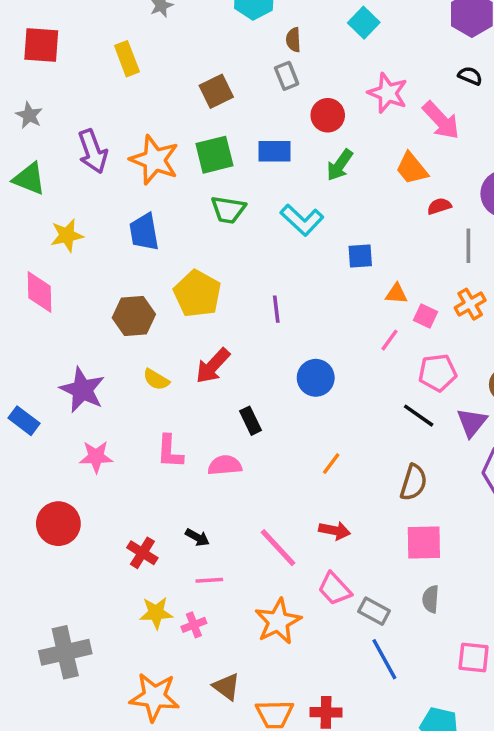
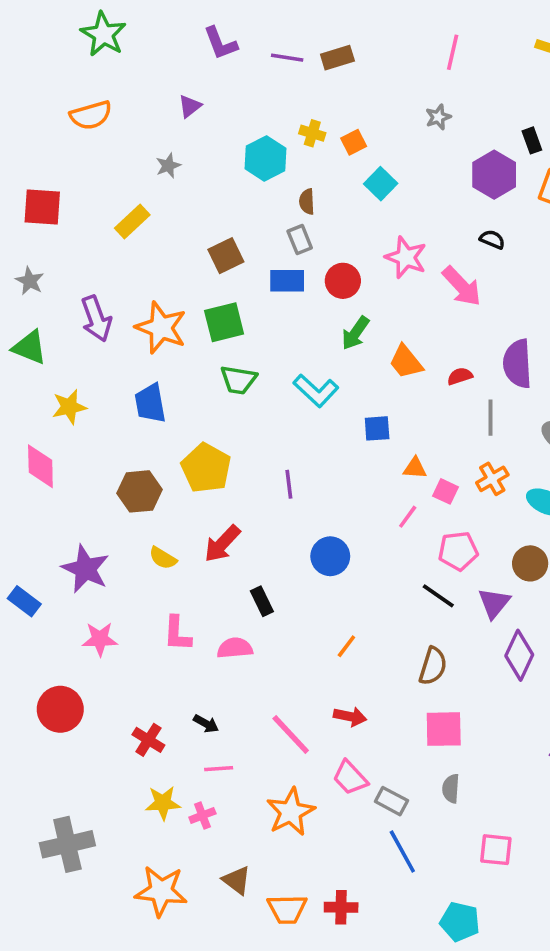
yellow rectangle: (127, 59) -> (132, 221), turned 68
blue rectangle: (275, 151) -> (287, 281), moved
orange trapezoid: (412, 168) -> (406, 362), moved

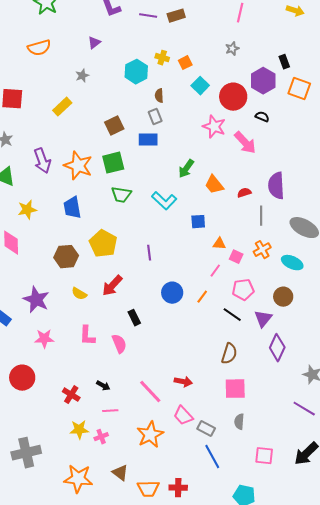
red circle: (343, 281) -> (233, 97), moved, size x1.4
orange line: (346, 646) -> (202, 297), moved
pink semicircle: (235, 648) -> (119, 344), turned 72

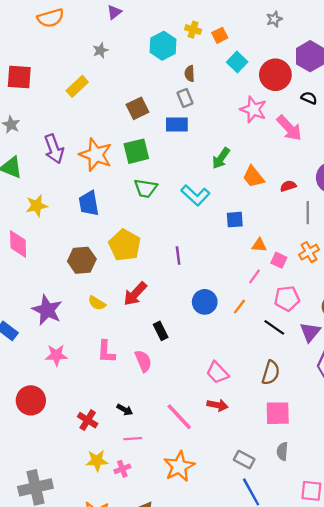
pink trapezoid: (183, 416) -> (217, 373), moved

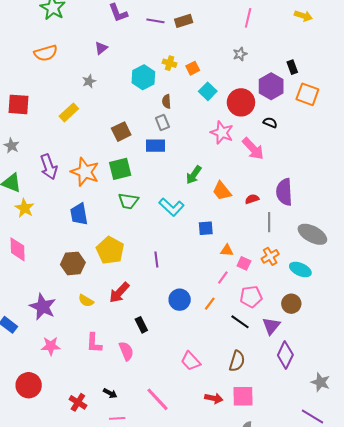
yellow star: (37, 206) -> (25, 208), moved, turned -30
red arrow: (217, 405) -> (214, 398), moved

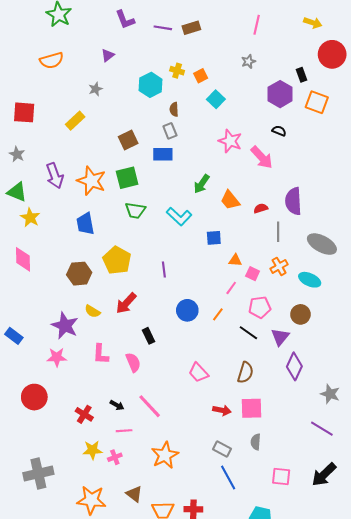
red circle: (241, 102) -> (332, 54), moved
purple star: (43, 307) -> (65, 326), moved
pink line: (157, 399) -> (150, 406), moved

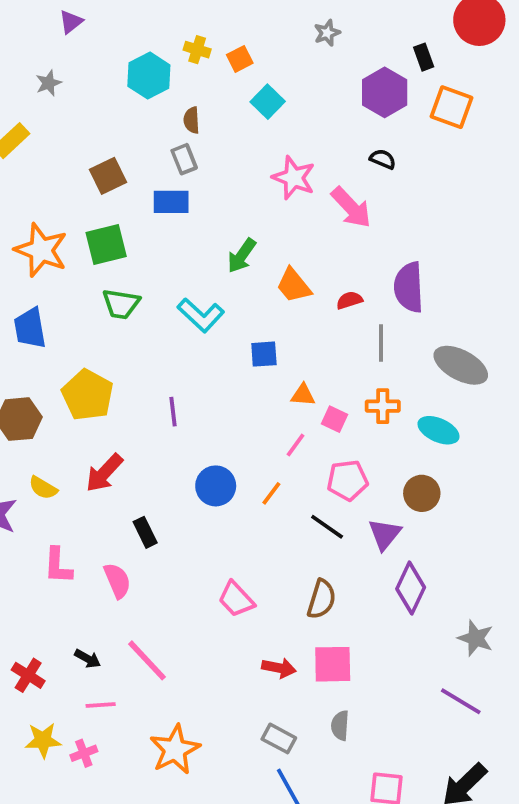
orange cross: (279, 266) -> (383, 406), turned 30

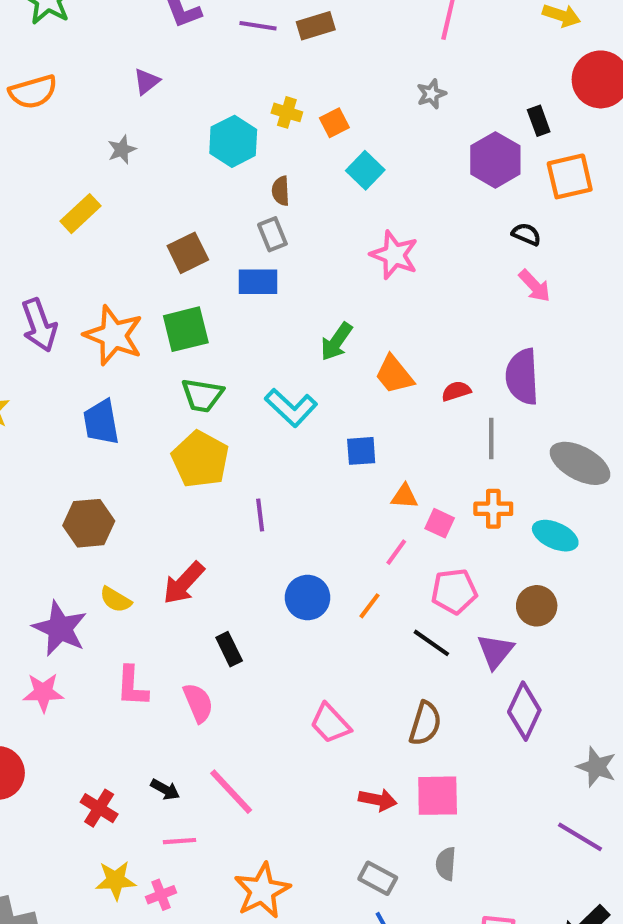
orange square: (451, 107) -> (570, 176), turned -33
black semicircle: (383, 159) -> (526, 234), moved
pink arrow: (351, 207) -> (535, 286), moved, size x0.7
yellow pentagon: (88, 395) -> (200, 459), moved

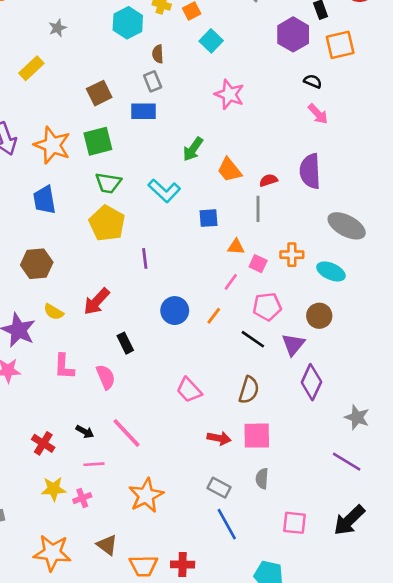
gray line: (491, 439) -> (258, 209), moved

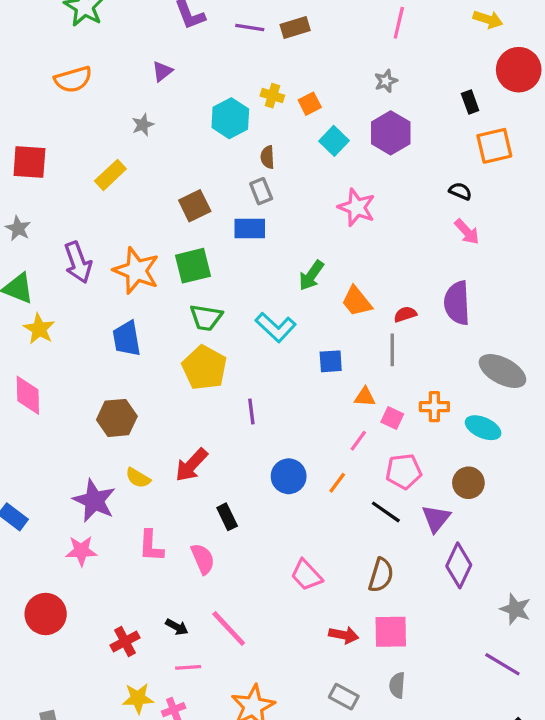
purple hexagon: (293, 34) -> (391, 133), moved
red cross: (43, 443) -> (125, 642), turned 30

